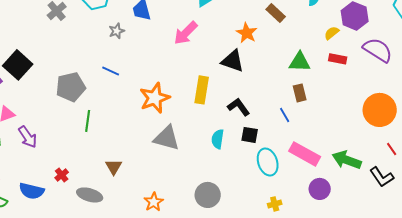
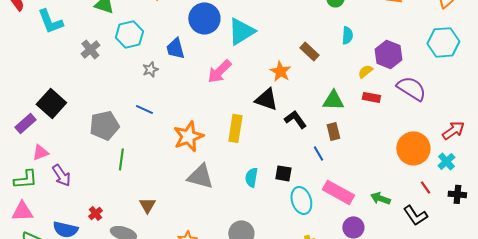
black L-shape: (239, 107) -> (295, 119), moved
green arrow: (347, 160) -> (380, 198), size x0.7

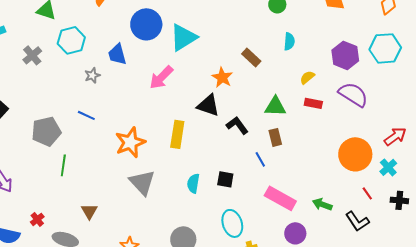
purple hexagon: (388, 54) -> (345, 55), moved
gray triangle: (200, 176) -> (142, 182), turned 32
cyan ellipse: (301, 200) -> (232, 223), moved

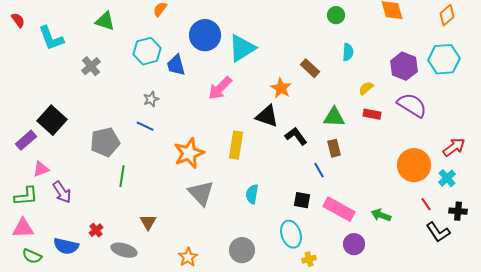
cyan hexagon: (71, 40) -> (147, 51), moved
gray star: (92, 75) -> (151, 99), moved
black square: (225, 179) -> (302, 200), moved
black L-shape: (357, 221) -> (438, 232), moved

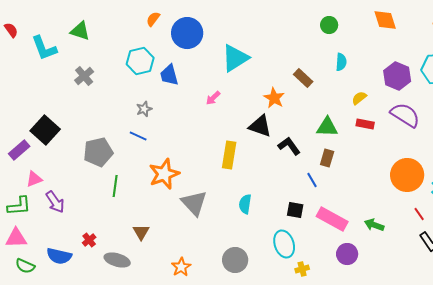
green triangle: (105, 21) -> (80, 31), moved
blue circle: (205, 35) -> (187, 33), moved
pink arrow: (220, 88) -> (213, 98), size x0.6
brown rectangle: (334, 148) -> (327, 158), turned 30
orange star: (189, 153) -> (164, 174), moved

